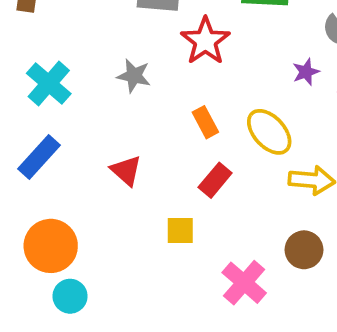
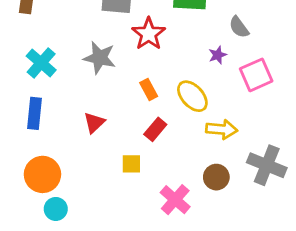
gray star: (134, 76) -> (100, 58), size x1.4
blue rectangle: (39, 157) -> (35, 113), turned -36
red triangle: (126, 171) -> (94, 123), turned 35

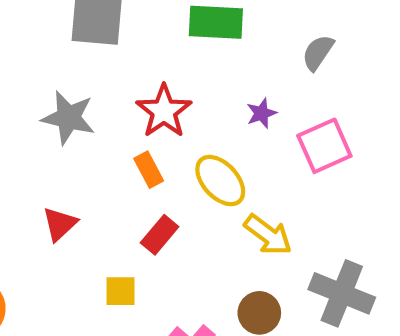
gray semicircle: (239, 27) -> (318, 53), moved, turned 70
red star: (149, 34) -> (164, 111), moved
yellow arrow: (222, 129) -> (268, 235), turned 32

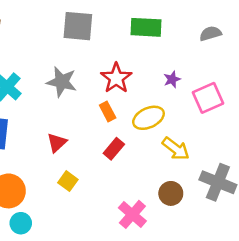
gray semicircle: (318, 53) -> (210, 33), moved, turned 40
yellow ellipse: (220, 181) -> (148, 118), turned -72
yellow square: (120, 291) -> (68, 181), moved, turned 36

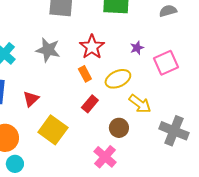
red triangle: (57, 143) -> (31, 99), moved
yellow square: (68, 181) -> (53, 130), size x1.8
brown circle: (171, 193) -> (119, 128), moved

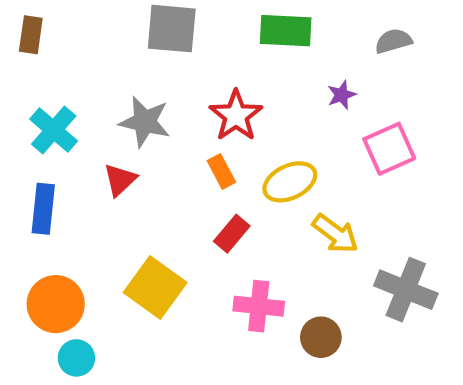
purple star: (137, 48) -> (342, 95), moved
red triangle: (31, 99) -> (120, 180), moved
brown circle: (119, 128) -> (321, 337), moved
pink cross: (105, 157) -> (259, 306), moved, turned -35

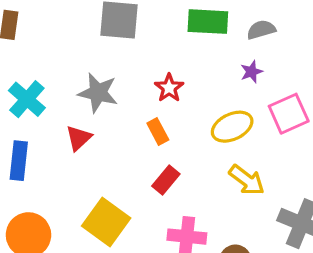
gray semicircle: (393, 41) -> (261, 30), moved
red star: (236, 116) -> (169, 88), size x0.7
yellow ellipse: (290, 182) -> (232, 127), moved

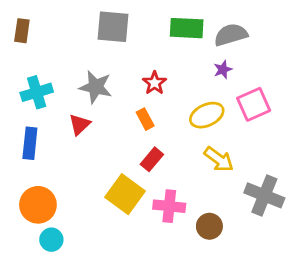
gray semicircle: (261, 30) -> (231, 35), size x1.4
cyan cross: (27, 99) -> (37, 92), turned 32
yellow square: (106, 222) -> (125, 194), moved

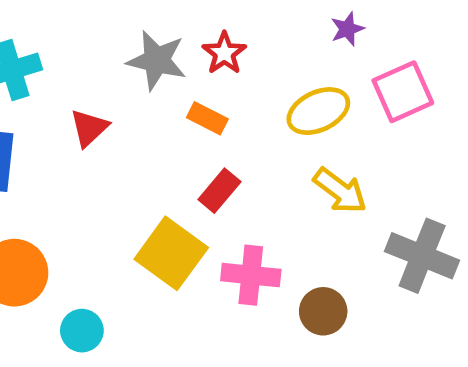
gray star: (96, 87) -> (157, 60), moved
orange rectangle: (145, 119) -> (207, 118), turned -35
cyan circle: (51, 240) -> (82, 331), moved

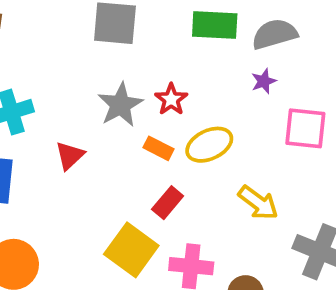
gray star: (157, 60) -> (120, 105), turned 30
pink square: (403, 92) -> (305, 128), turned 30
yellow ellipse: (318, 111) -> (209, 145), moved

